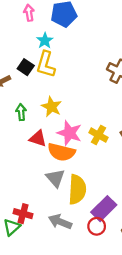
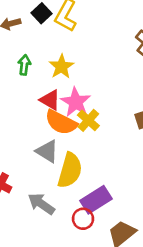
yellow cross: (98, 135) -> (88, 120), moved
red triangle: (38, 139) -> (50, 100), moved
gray triangle: (55, 178) -> (47, 151), turned -30

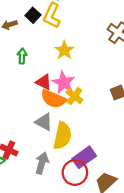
yellow star: (61, 67) -> (64, 50), moved
gray arrow: (41, 204) -> (42, 163), turned 75
red circle: (83, 219) -> (75, 173), size x1.5

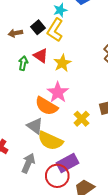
red triangle: (44, 82) -> (41, 56), moved
yellow cross: (74, 96) -> (82, 119), moved
yellow semicircle: (62, 136) -> (50, 141), turned 95

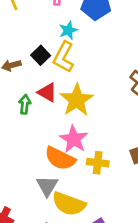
yellow star: (62, 63) -> (77, 100), size x1.4
yellow cross: (82, 119) -> (98, 163), moved, turned -35
gray triangle: (35, 126) -> (47, 186), turned 30

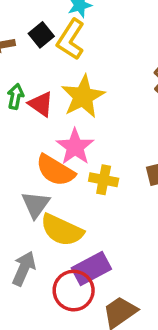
red triangle: (47, 92) -> (41, 104), moved

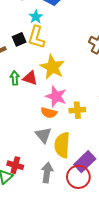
black square: (41, 35) -> (19, 39), turned 32
orange semicircle: (55, 170) -> (49, 113), size x0.7
yellow semicircle: (62, 230) -> (62, 145), turned 85

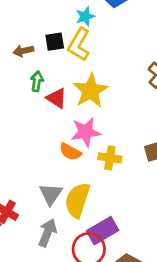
green arrow: (15, 78) -> (37, 81), moved
pink star: (56, 96) -> (86, 132), turned 30
gray triangle: (43, 135) -> (51, 194), moved

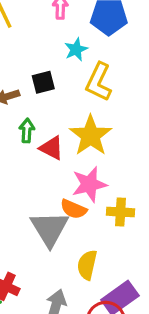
yellow L-shape: (79, 45) -> (99, 82), moved
gray triangle: (51, 194) -> (49, 229), moved, size x1.4
yellow semicircle: (77, 200) -> (87, 265), size x0.7

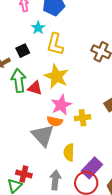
green arrow: (27, 131) -> (19, 81), size x1.6

